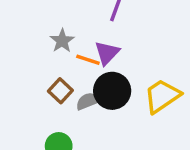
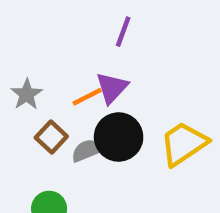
gray star: (62, 41) -> (27, 94), moved
orange line: (88, 60) -> (87, 97), turned -45

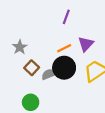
purple triangle: (112, 88) -> (86, 44), moved
orange line: (87, 97) -> (64, 48), moved

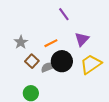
purple line: (66, 17) -> (64, 14), turned -56
orange line: (64, 48) -> (51, 43), moved

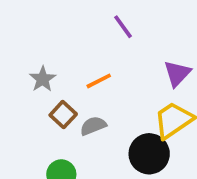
purple triangle: (82, 39) -> (177, 73), moved
black circle: (62, 61) -> (149, 154), moved

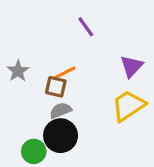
brown square: (63, 115) -> (56, 87), moved, turned -30
black circle: (149, 154) -> (61, 136), moved

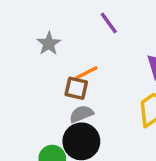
gray star: (18, 71) -> (49, 44), moved

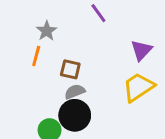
orange line: (87, 73) -> (36, 56), moved, turned -48

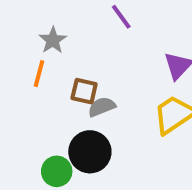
gray semicircle: (75, 92) -> (102, 107), moved

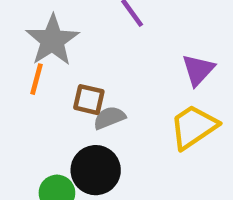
gray star: (53, 40) -> (52, 40), size x1.6

